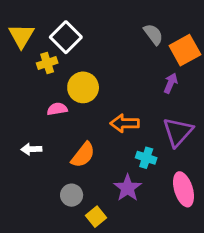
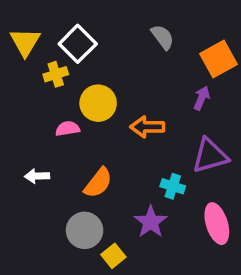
gray semicircle: (153, 34) -> (163, 37), moved
orange arrow: (125, 123) -> (147, 127), moved
purple triangle: (178, 132) -> (210, 156), turned 32
gray circle: (72, 195) -> (85, 230), size x1.4

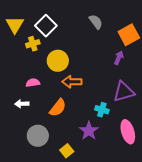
orange arrow: (147, 127) -> (72, 82), moved
pink semicircle: (68, 129) -> (33, 83), moved
gray circle: (85, 230) -> (38, 136), moved

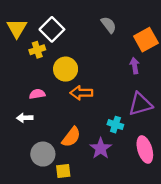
purple arrow: (119, 58) -> (135, 66), turned -32
orange semicircle: (58, 108) -> (71, 137), moved
yellow square: (67, 151) -> (63, 171), moved, turned 32

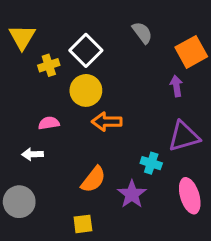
white square: (52, 29) -> (86, 50), moved
gray circle: (43, 154) -> (19, 202), moved

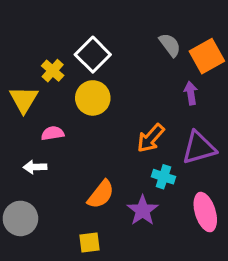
gray semicircle: (142, 33) -> (170, 45), moved
yellow triangle: (22, 37) -> (24, 100), moved
yellow cross: (49, 65) -> (53, 71), turned -30
orange arrow: (107, 122) -> (151, 138), moved, turned -48

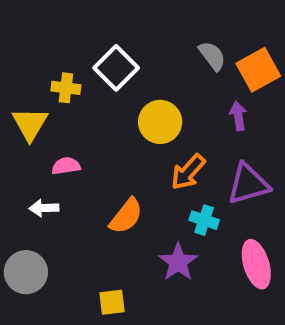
yellow cross: (53, 71) -> (66, 88), turned -35
yellow circle: (93, 98) -> (160, 122), moved
orange semicircle: (101, 194) -> (126, 216), moved

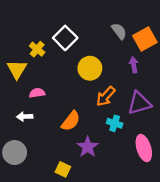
yellow cross: (66, 88) -> (37, 49), turned 32
purple star: (178, 262) -> (88, 147), moved
yellow square: (112, 302) -> (63, 169), turned 32

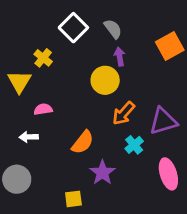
gray semicircle: (119, 31) -> (113, 29), moved
white square: (65, 38) -> (73, 28), moved
purple arrow: (134, 65) -> (120, 57), moved
cyan cross: (115, 123) -> (134, 145), turned 32
yellow square: (63, 169) -> (73, 199), turned -32

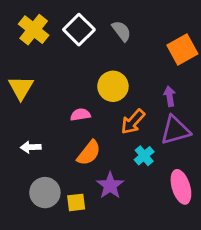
purple arrow: (120, 57) -> (170, 96), moved
yellow cross: (43, 58) -> (34, 30), moved, size x1.5
pink semicircle: (43, 109) -> (80, 115), moved
gray circle: (17, 179) -> (45, 193), moved
yellow square: (73, 199) -> (76, 202), moved

